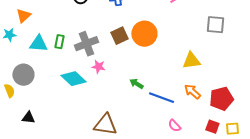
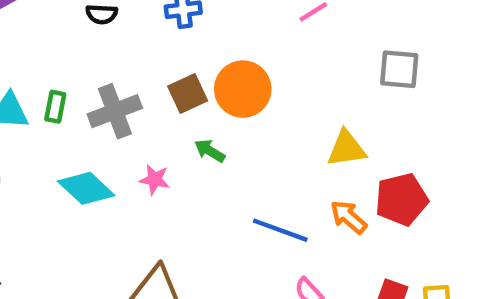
pink star: (98, 67) -> (155, 179), moved
green arrow: (136, 84) -> (210, 151), moved
red pentagon: (221, 99) -> (402, 199), moved

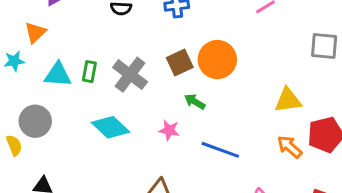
gray cross: (115, 111) -> (130, 75), turned -32
pink star: (155, 179) -> (169, 130), moved
blue line: (280, 230) -> (220, 150), moved

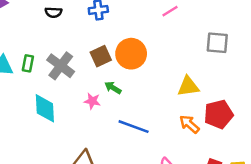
cyan diamond: (110, 127) -> (45, 108), turned 44
pink star: (169, 130) -> (92, 101), moved

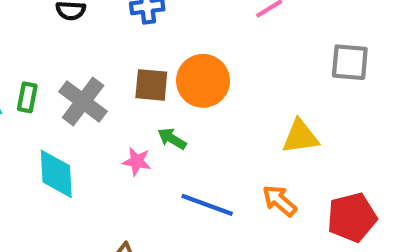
brown square: (101, 56) -> (151, 85), turned 30
red pentagon: (219, 114) -> (352, 217), moved
orange arrow: (189, 124) -> (279, 201), moved

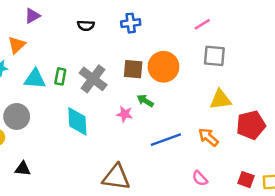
gray square: (350, 62) -> (214, 56), moved
blue line: (207, 205) -> (166, 140), turned -40
red pentagon: (352, 217) -> (251, 125), moved

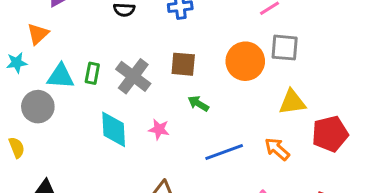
orange circle: (163, 67) -> (245, 61), moved
pink star: (125, 114) -> (159, 129), moved
gray circle: (17, 116) -> (38, 107), moved

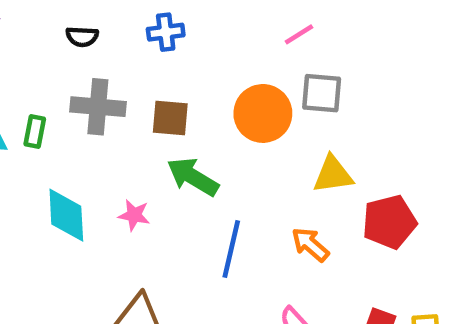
gray cross: (133, 76) -> (98, 107), moved, turned -32
green arrow: (198, 104) -> (193, 177), size x1.6
blue line: (224, 152) -> (231, 249), turned -57

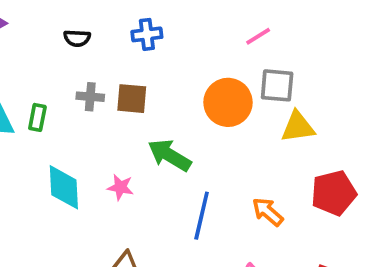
gray cross: (98, 107) -> (90, 97), size x0.6
brown square: (170, 118) -> (132, 99), moved
yellow triangle: (333, 174) -> (298, 127), moved

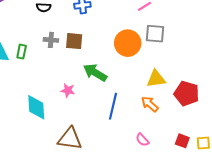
yellow triangle: (298, 127) -> (156, 79), moved
cyan diamond: (64, 187) -> (36, 107), moved
red pentagon: (334, 193) -> (187, 94), turned 30

